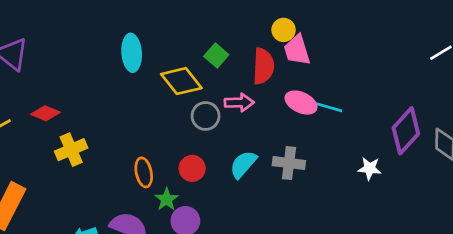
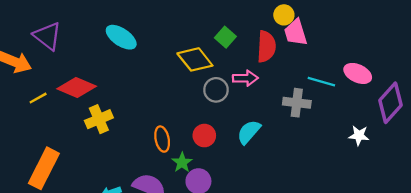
cyan ellipse: (132, 53) -> (121, 37), moved, turned -52
pink ellipse: (301, 103) -> (358, 73), moved
red diamond: (46, 113) -> (77, 88), size x1.5
gray cross: (289, 163) -> (297, 103), moved

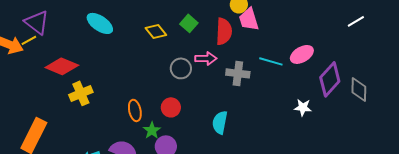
yellow diamond: (195, 59) -> (156, 31), moved, size x0.7
pink ellipse: (358, 73) -> (302, 54), turned -55
yellow line: (38, 98) -> (29, 40), moved
gray cross: (297, 103) -> (238, 73), moved
cyan semicircle: (249, 132) -> (220, 122), moved, turned -30

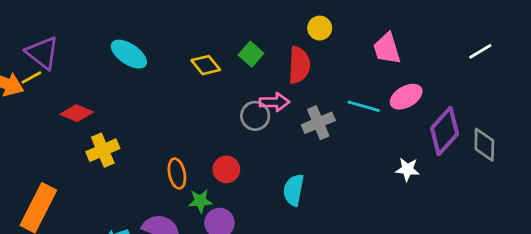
pink trapezoid: (249, 19) -> (387, 49), moved
red diamond: (62, 66) -> (77, 113), size x0.7
gray circle: (181, 68) -> (255, 116), moved
gray cross: (238, 73) -> (318, 123), turned -30
green star: (152, 130) -> (200, 201), turned 30

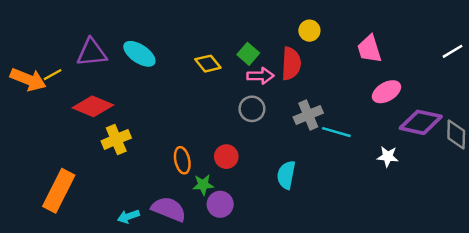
purple triangle: (42, 53) -> (92, 53), moved, turned -44
pink arrow: (274, 102) -> (261, 76), moved
cyan line: (364, 106) -> (336, 132), moved
red diamond: (77, 113) -> (93, 106), size x1.4
purple diamond: (445, 131) -> (421, 122), turned 60

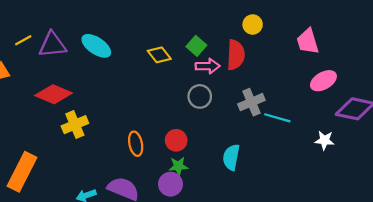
yellow line: (53, 75) -> (23, 40), moved
green star: (203, 185) -> (178, 166), moved

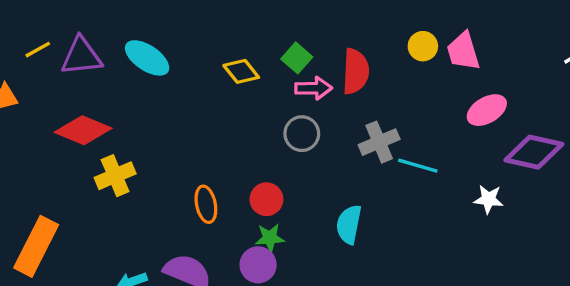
yellow circle: (253, 24) -> (423, 46), moved

